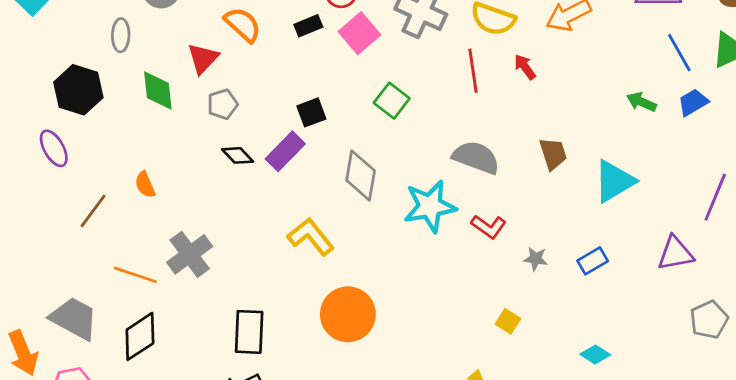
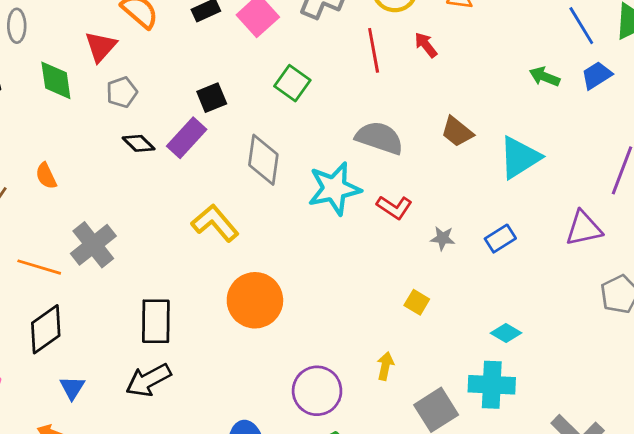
brown trapezoid: (553, 154) -> (457, 132), turned 148

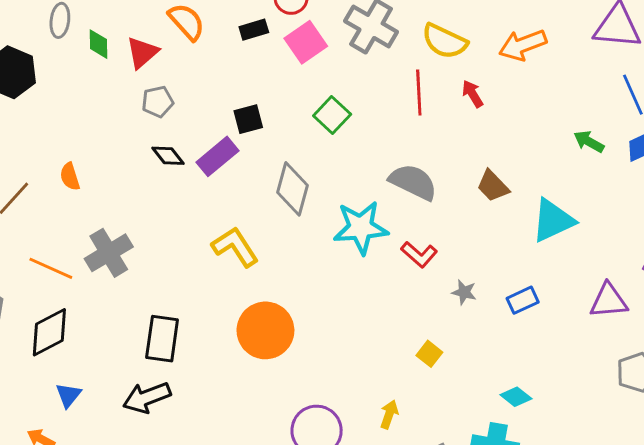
green diamond: (56, 80) -> (98, 44), moved, size x0.7

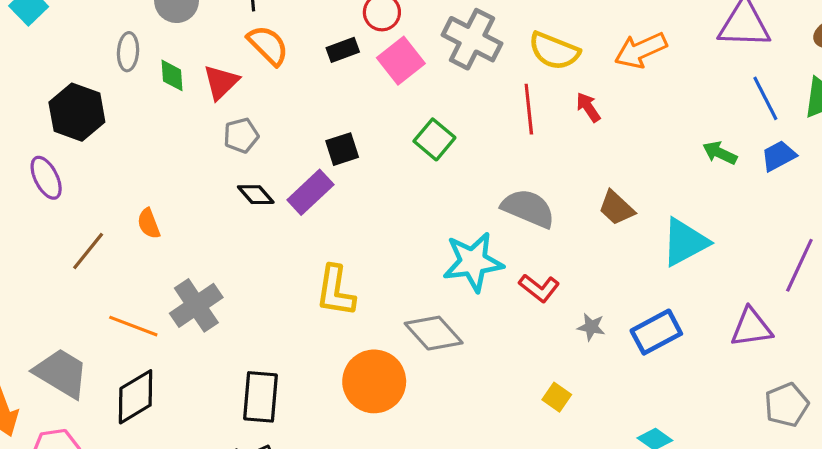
gray diamond: (293, 189) -> (434, 333), moved, turned -54
yellow L-shape: (235, 247) -> (335, 291), turned -135
blue rectangle: (523, 300) -> (656, 332), size x1.4

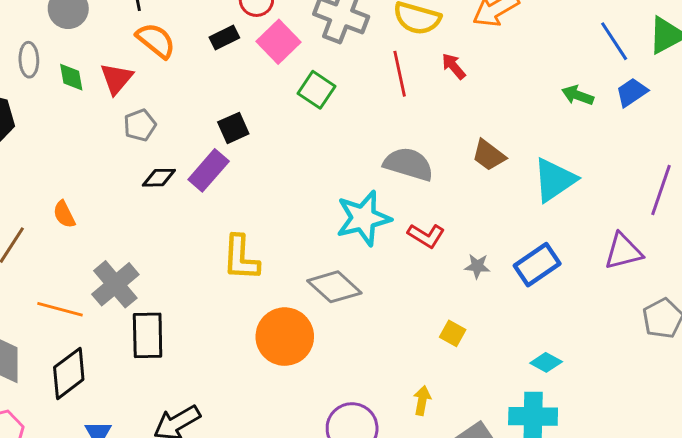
green square: (434, 139) -> (316, 90), moved
black diamond: (256, 195) -> (159, 178), turned -44
black rectangle: (260, 397) -> (148, 335), moved

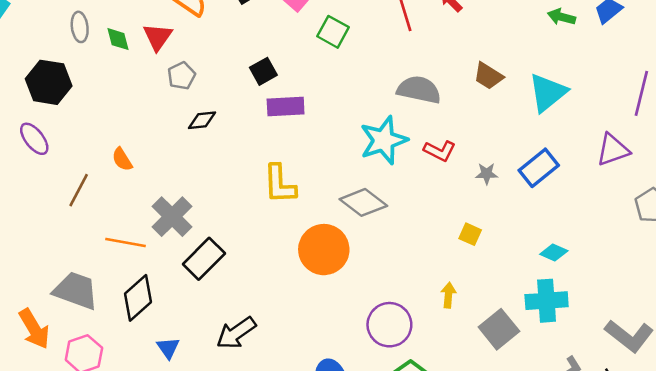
purple rectangle: (209, 170) -> (286, 107), moved, turned 51
black rectangle: (148, 335) -> (204, 259), turned 51

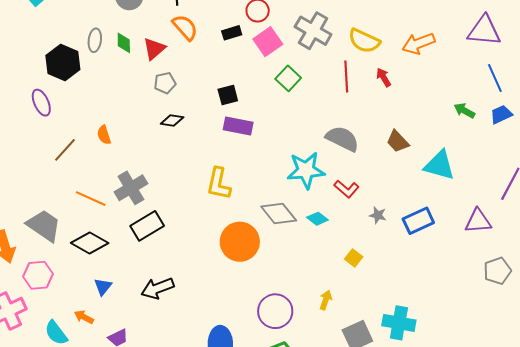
gray ellipse: (80, 27) -> (95, 40), moved
cyan triangle: (548, 93) -> (439, 165), turned 40
cyan diamond: (554, 253) -> (317, 219), moved
black diamond: (138, 298) -> (90, 243), turned 57

